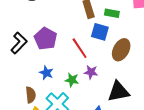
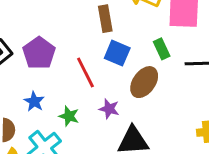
green rectangle: (112, 13) -> (162, 49), moved, turned 48
purple star: (91, 72) -> (109, 109), moved

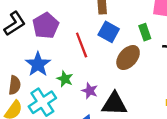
blue star: (34, 101) -> (38, 64), size x1.5
purple star: (109, 109) -> (90, 91), moved

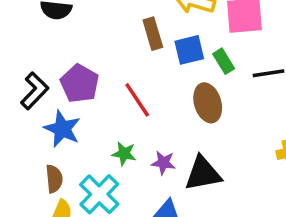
blue square: (109, 32) -> (189, 50), moved, turned -30
brown ellipse: (128, 58) -> (208, 103), turned -45
blue star: (38, 64) -> (62, 129), moved

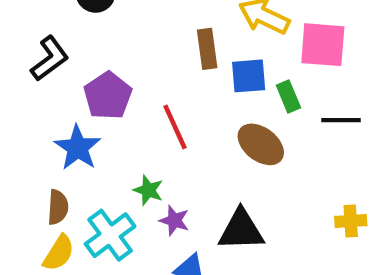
black L-shape: (35, 91) -> (50, 58), moved
brown ellipse: (208, 103) -> (261, 144), turned -45
purple star: (163, 163) -> (174, 220), moved

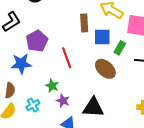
green rectangle: (288, 96) -> (120, 48), turned 48
blue star: (78, 148) -> (21, 64), turned 30
cyan cross: (110, 235) -> (33, 105), size x0.6

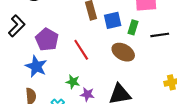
blue star: (21, 64) -> (36, 66), turned -30

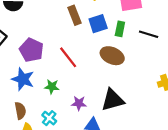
black line: (160, 35) -> (149, 34), turned 30
green star: (73, 82) -> (52, 87), moved

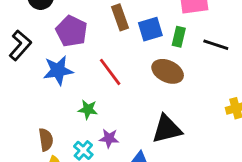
purple pentagon: (31, 50) -> (72, 31), moved
blue star: (23, 79) -> (58, 70), moved, turned -30
purple star: (79, 103) -> (109, 138), moved

